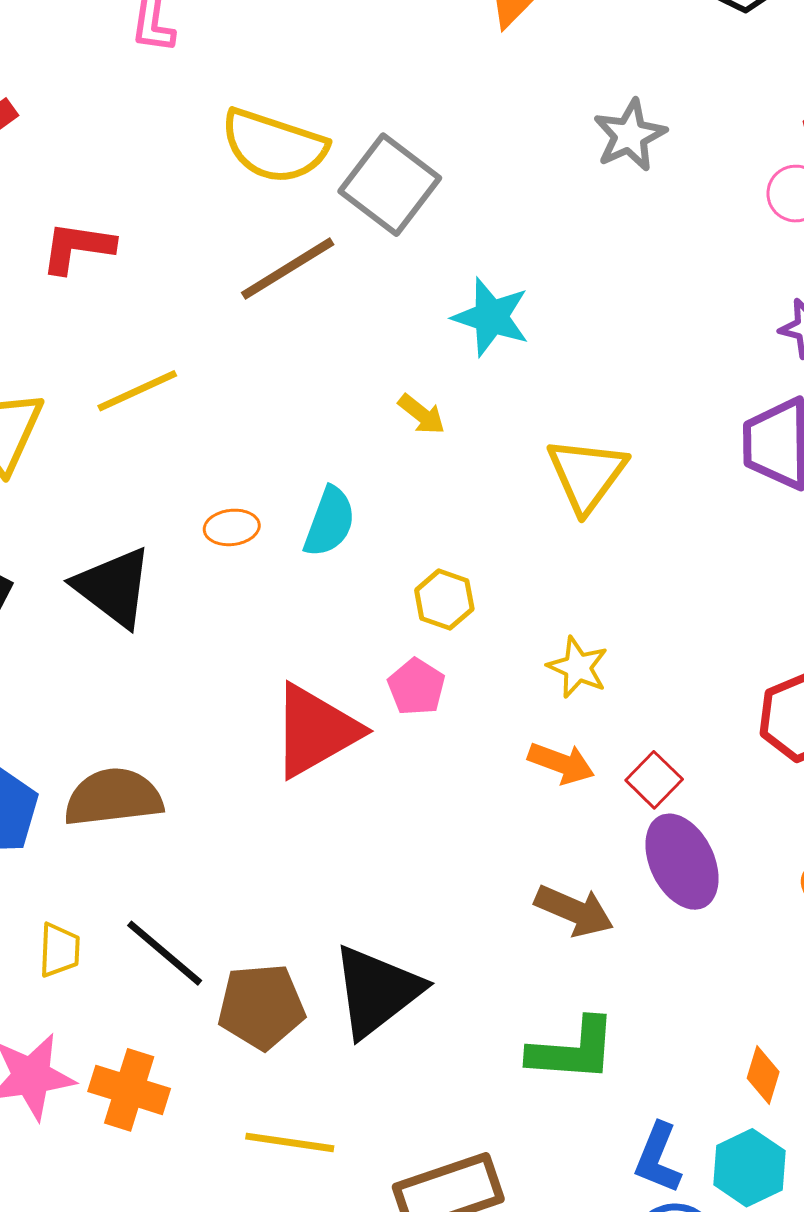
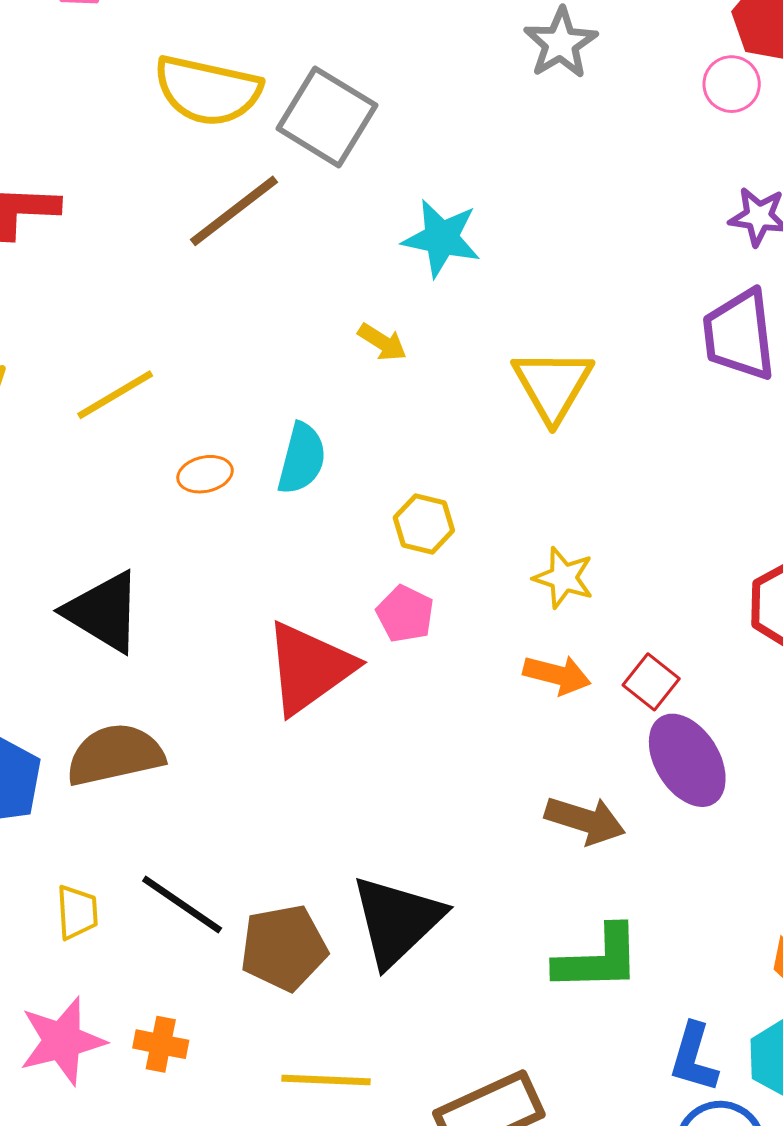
yellow line: (137, 391) -> (115, 395), moved
black triangle: (113, 587) -> (103, 612), moved
orange cross: (129, 1090) -> (161, 1044), size x0.7

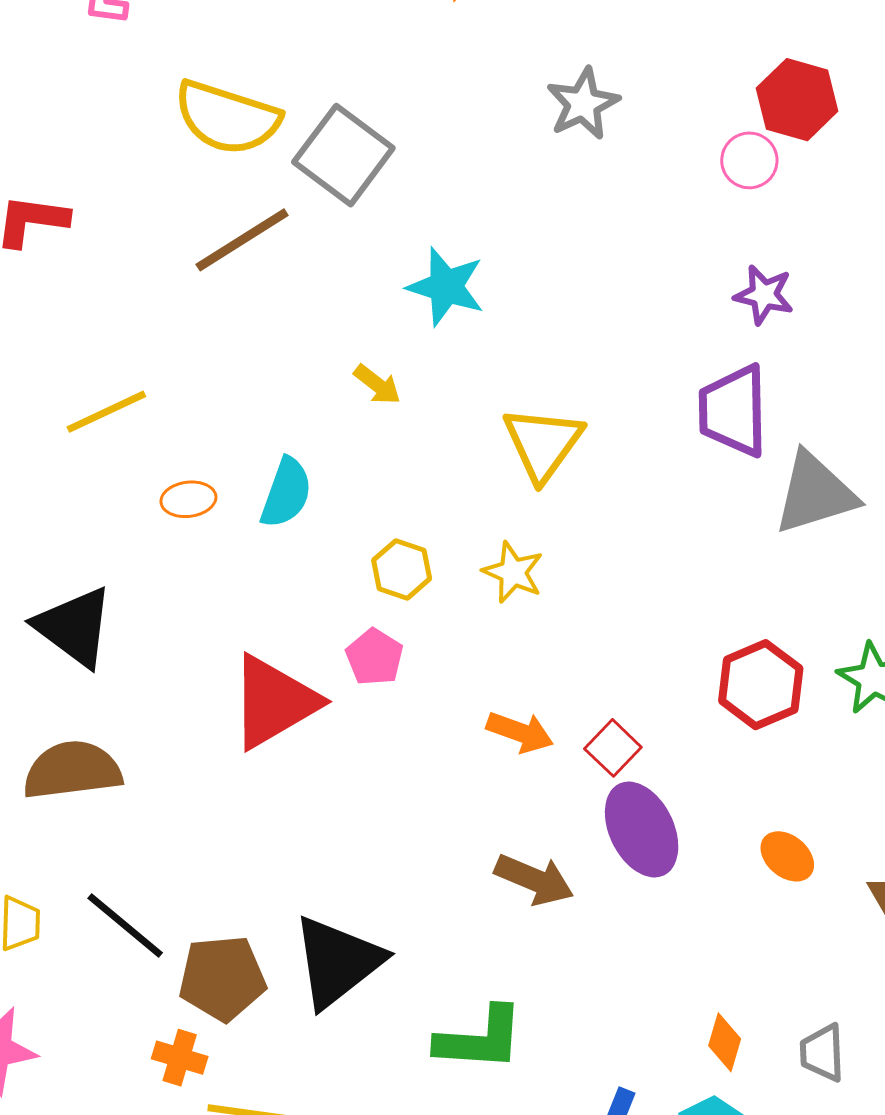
yellow star: (564, 578) -> (513, 572), moved
green L-shape: (598, 959) -> (480, 1039), moved
orange cross: (161, 1044) -> (180, 1058), moved

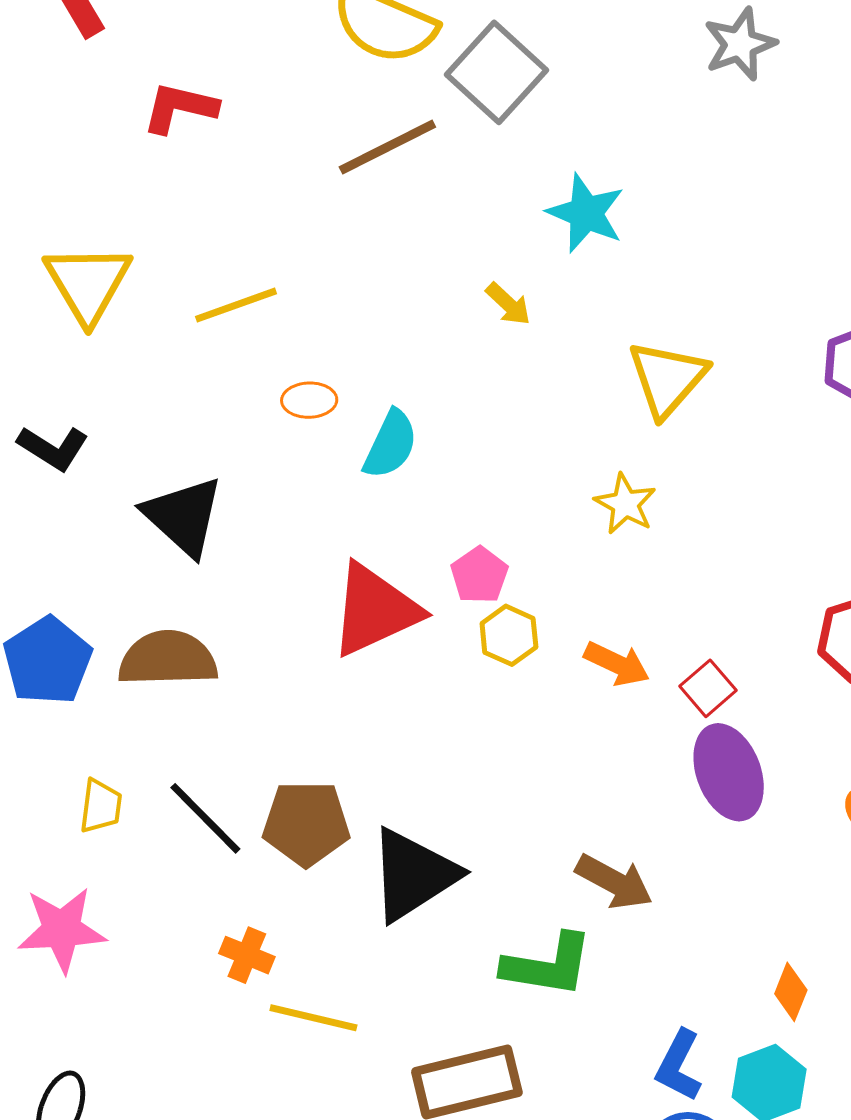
cyan semicircle: (286, 493) -> (390, 444), moved
yellow hexagon: (402, 569) -> (509, 635), moved
brown arrow: (534, 880) -> (614, 882), moved
brown pentagon: (222, 978) -> (306, 823), moved

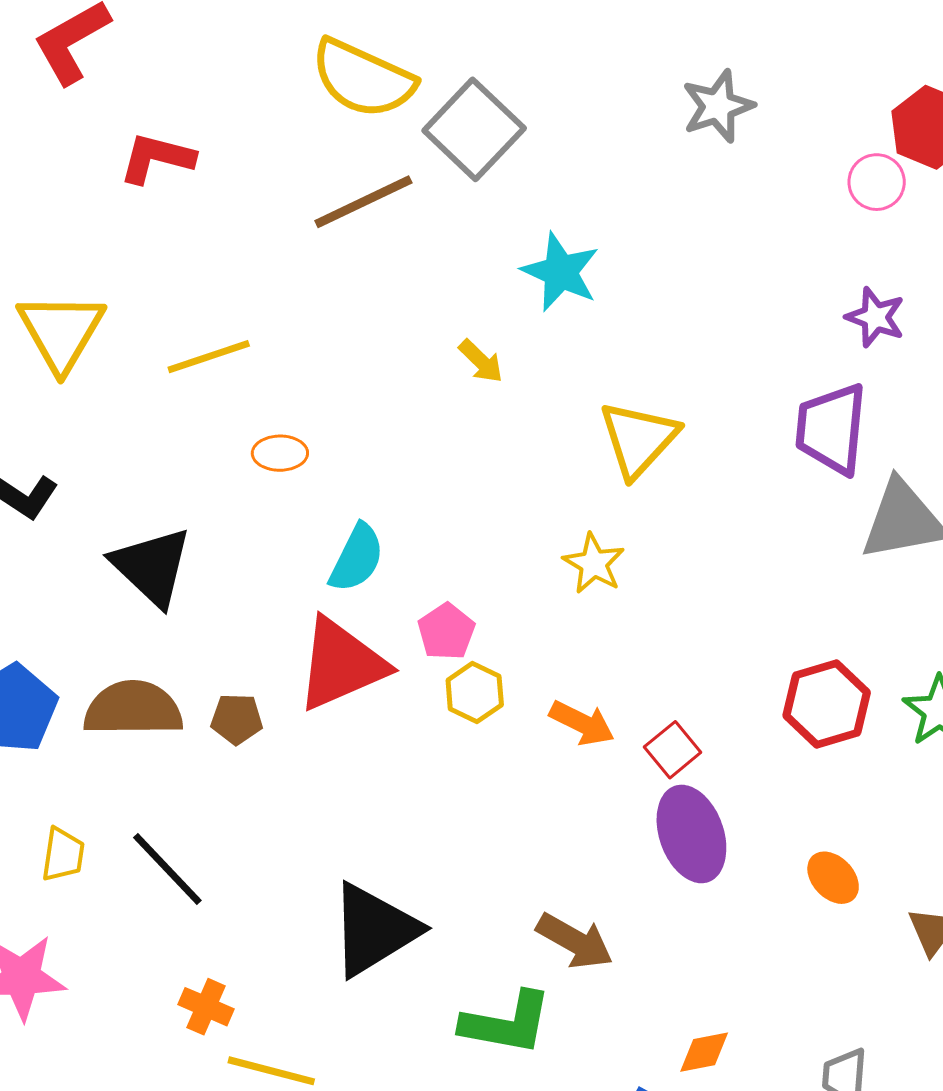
cyan semicircle: (390, 444) -> (357, 558), moved
brown pentagon: (306, 823) -> (237, 719), moved, size x0.6
orange diamond: (791, 992) -> (704, 1052), moved, turned 56

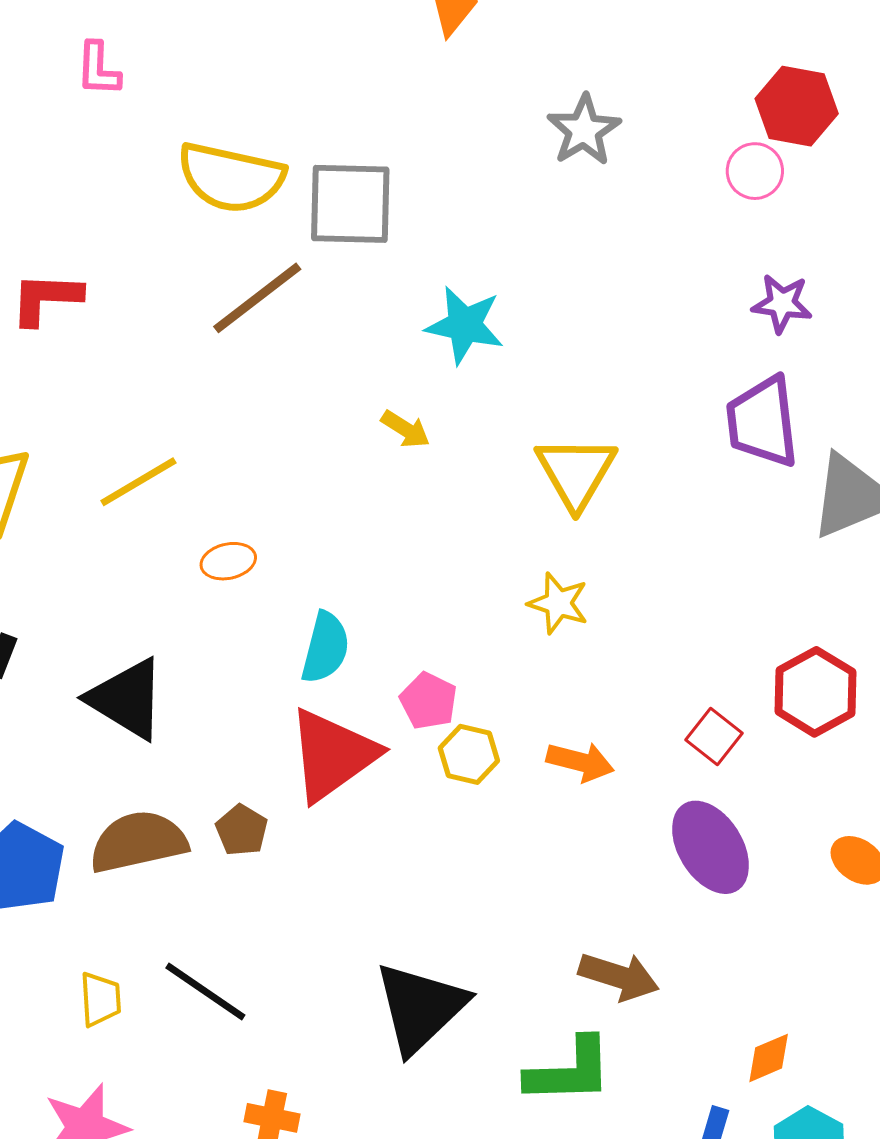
gray square: (474, 129) -> (350, 204), turned -30
brown pentagon: (237, 719) -> (242, 830), turned -30
red square: (673, 750) -> (714, 737), moved

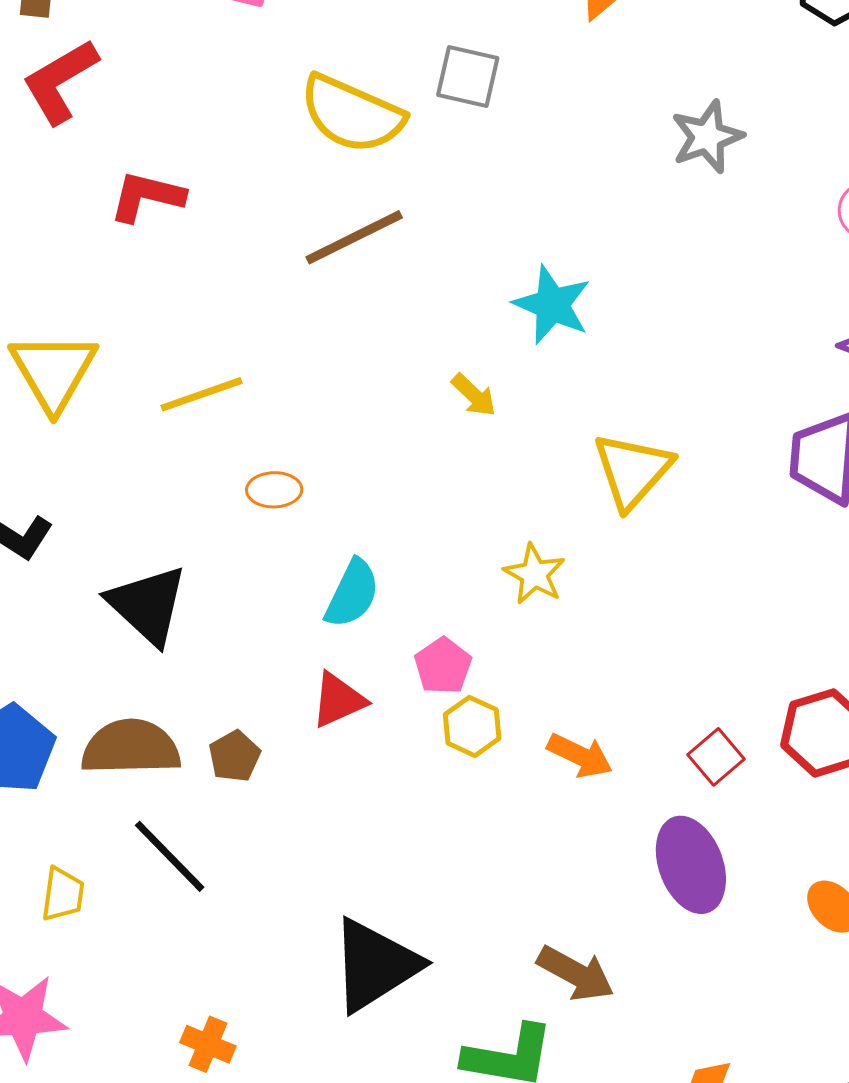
gray square: (350, 204) -> (468, 76), moved, size x0.7
yellow star: (558, 603) -> (534, 574), moved
red triangle: (332, 755) -> (338, 700), size x0.6
black line: (205, 991) -> (170, 856), moved

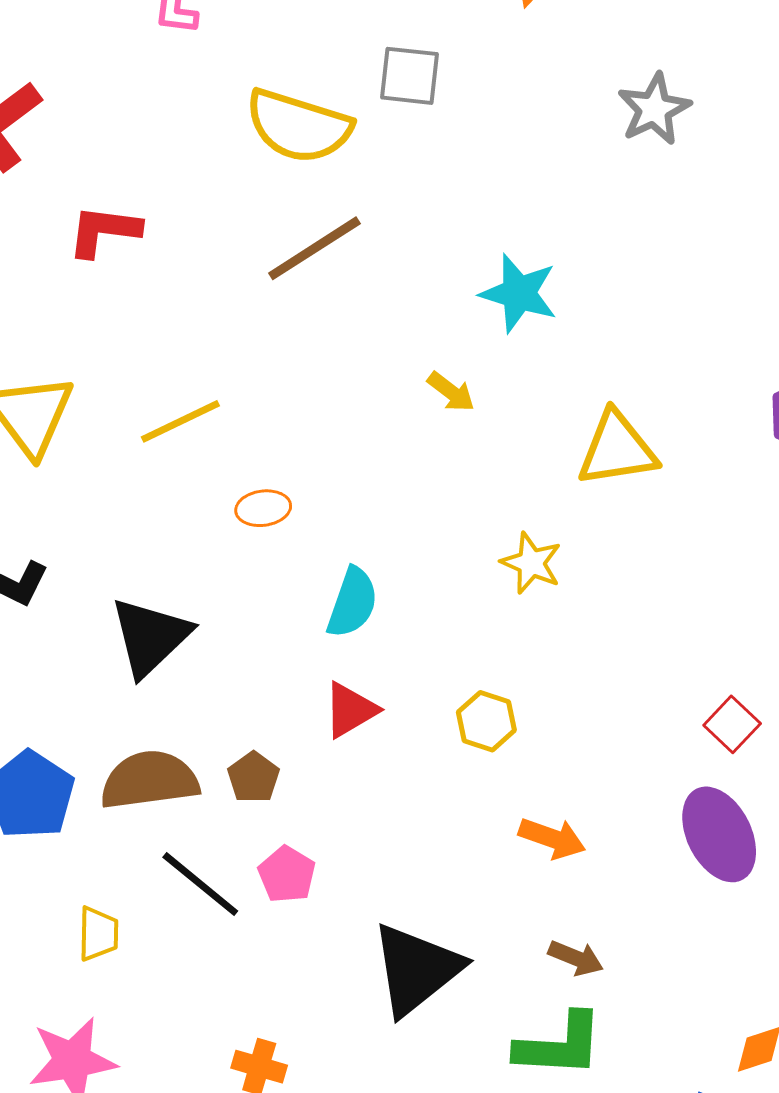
yellow triangle: (632, 471) -> (617, 449), turned 46
black triangle: (148, 605) -> (150, 637), turned 40
pink pentagon: (443, 666) -> (287, 874), moved
orange arrow: (580, 755) -> (552, 838), moved
brown arrow: (576, 974) -> (576, 958), moved, size x0.7

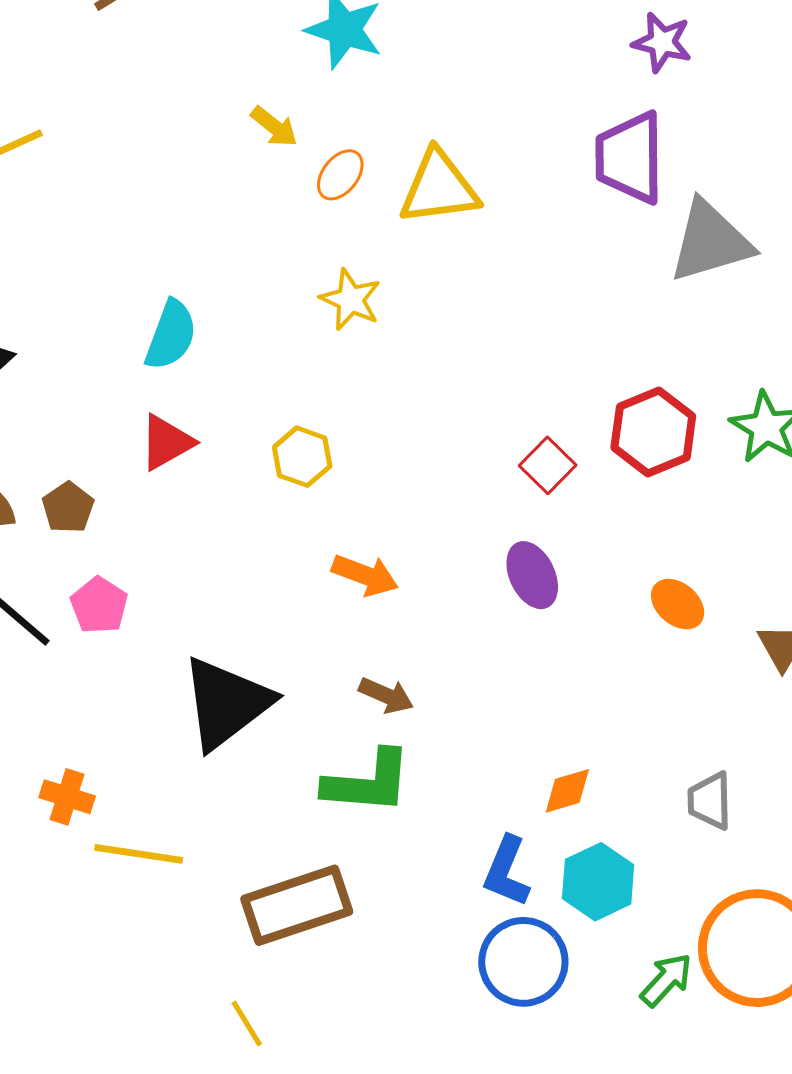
orange ellipse: (263, 508) -> (340, 175), moved, turned -46
purple ellipse: (719, 834) -> (532, 575), size x0.7

